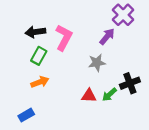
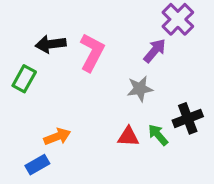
green rectangle: (39, 56) -> (24, 79), moved
orange arrow: (40, 82) -> (57, 137), moved
green arrow: (109, 95) -> (158, 135), turned 91

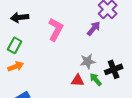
black arrow: (51, 44) -> (20, 17), moved
gray star: (140, 89) -> (88, 61), moved
orange arrow: (57, 137) -> (16, 66), moved

